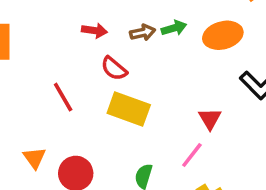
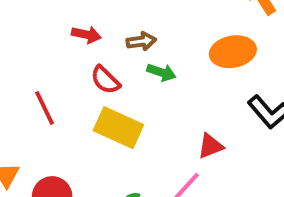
green arrow: (174, 28) -> (161, 72), moved, turned 30
red triangle: (210, 119) -> (211, 146), turned 35

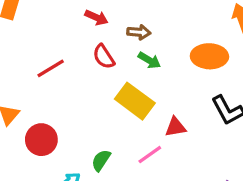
red line: (45, 108) -> (51, 68), turned 72
yellow rectangle: (118, 128) -> (135, 101), moved

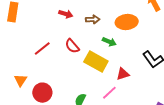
orange ellipse: (209, 56) -> (127, 22), moved
red semicircle: (104, 57) -> (72, 46), moved
green arrow: (149, 60) -> (109, 42), moved

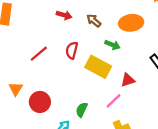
brown arrow: (93, 19) -> (94, 21), turned -136
red semicircle: (72, 46) -> (72, 50), turned 56

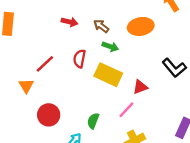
green arrow: (112, 45) -> (110, 47), moved
orange triangle: (16, 89) -> (26, 86), moved

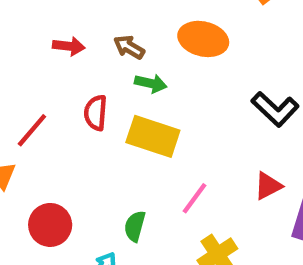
orange ellipse: (141, 26) -> (203, 39), turned 30
red triangle: (140, 87) -> (268, 186), moved

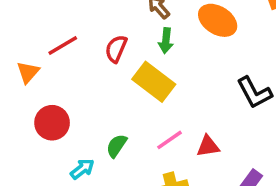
green arrow: (151, 83) -> (166, 41), turned 65
red triangle: (268, 186) -> (208, 146), moved

